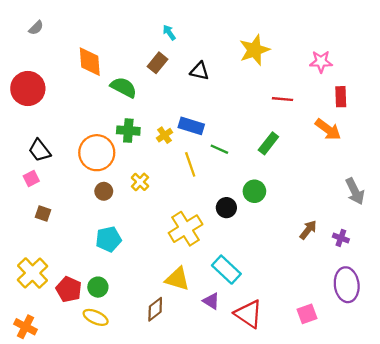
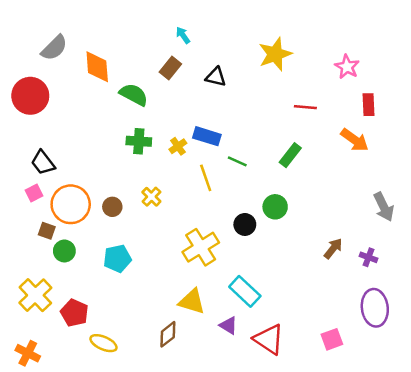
gray semicircle: (36, 28) -> (54, 48), moved, size x1.6
pink star: (321, 62) -> (347, 67), turned 30
orange circle: (97, 153) -> (71, 204), moved
green circle: (98, 287) -> (64, 251), moved

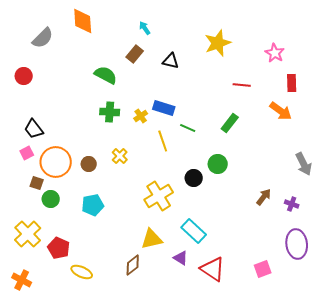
orange diamond: (97, 67) -> (83, 21), moved
red circle: (30, 96) -> (24, 76), size x0.6
yellow triangle: (192, 301) -> (152, 239), turned -30

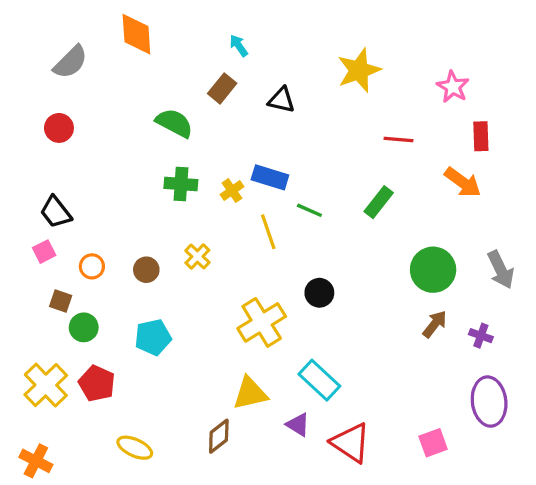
red circle: (24, 76) -> (59, 128), moved
orange circle: (56, 162) -> (92, 266), size x0.5
green circle: (218, 164) -> (433, 270), moved, size x1.4
red pentagon: (59, 248) -> (97, 383), moved

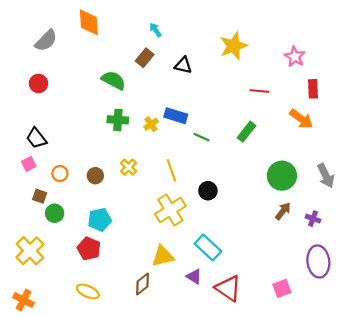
yellow line: (268, 232) -> (171, 170), moved
red pentagon: (97, 383) -> (89, 249), moved

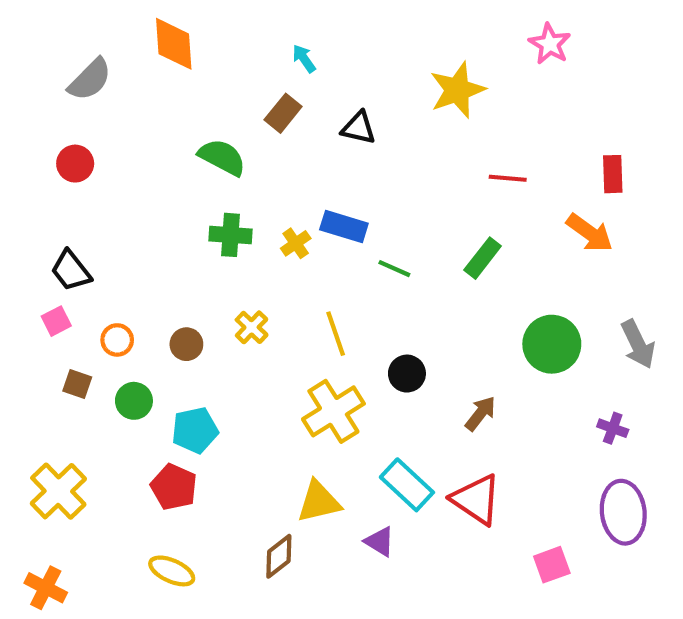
pink star: (295, 57) -> (550, 44), moved
brown arrow: (283, 211) -> (480, 413), moved
green circle: (55, 213) -> (134, 401), moved
red triangle: (228, 288) -> (476, 500), moved

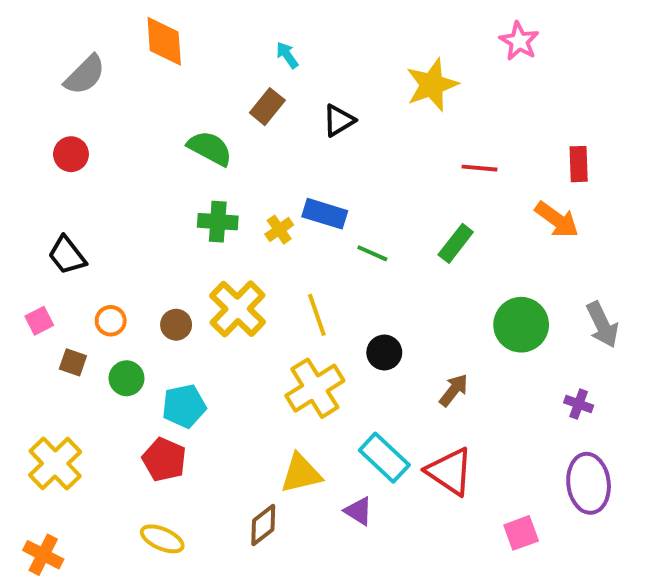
black triangle: (359, 128) -> (339, 120), turned -44
pink square: (56, 321) -> (39, 321), moved
yellow cross: (252, 327) -> (238, 309), size x1.8

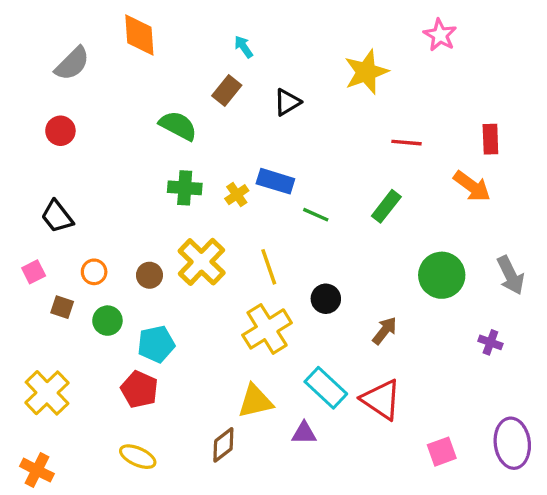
purple ellipse: (589, 483) -> (512, 443), moved
purple triangle: (359, 511) -> (304, 433), turned -32

